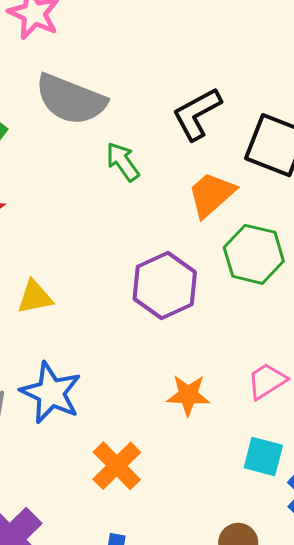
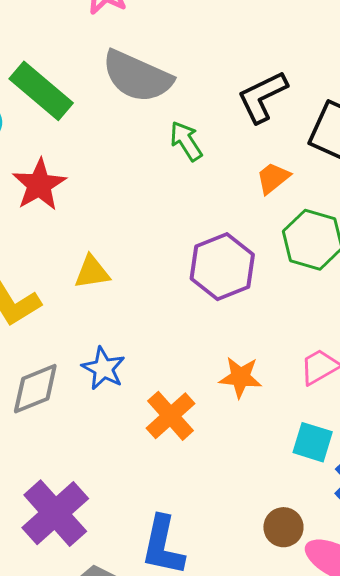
orange trapezoid: (211, 195) -> (273, 178), size x0.7
blue star: (51, 393) -> (103, 368), size x0.7
orange cross: (117, 466) -> (171, 416), moved

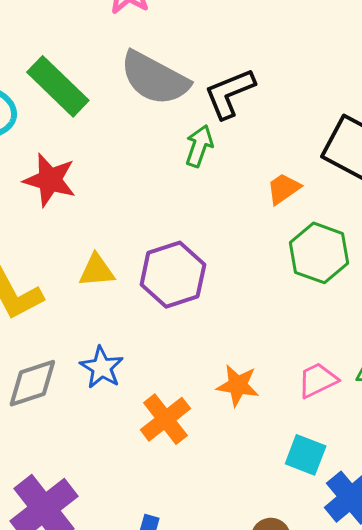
black L-shape: (262, 97) -> (229, 93), moved
green arrow: (186, 141) -> (199, 146), turned 48
red star: (39, 185) -> (50, 180), turned -30
purple hexagon: (222, 267) -> (173, 275), moved

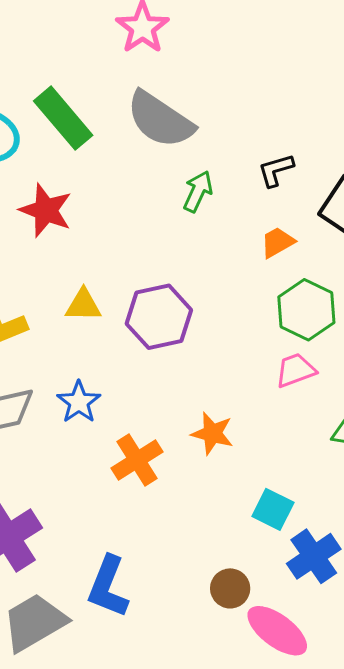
black L-shape: (229, 93) -> (276, 170), moved, size x0.7
pink trapezoid: (318, 380) -> (295, 370), moved

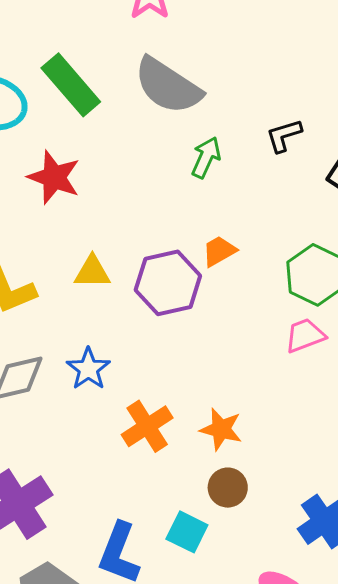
orange trapezoid: (278, 242) -> (219, 251), moved
orange star: (212, 433) -> (221, 429), moved
cyan square: (273, 509) -> (187, 532), moved
brown circle: (230, 588) -> (228, 488), moved

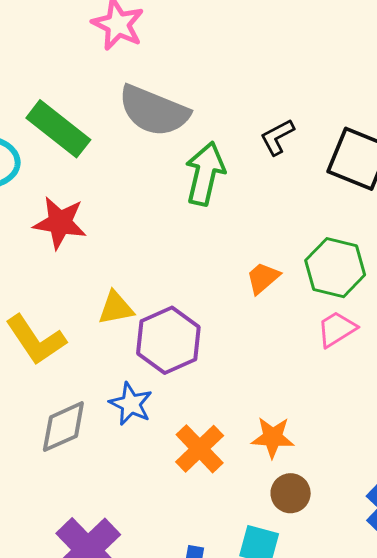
green arrow: (206, 157) -> (205, 174), size x1.5
orange trapezoid: (219, 251) -> (263, 278), moved
purple hexagon: (168, 283) -> (168, 340), moved

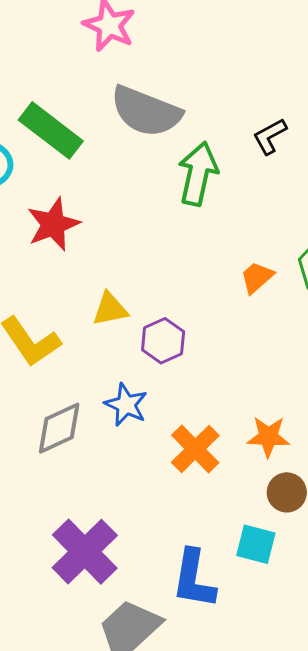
red star: (60, 223) -> (53, 224), turned -30
purple hexagon: (168, 340) -> (163, 341), size x0.7

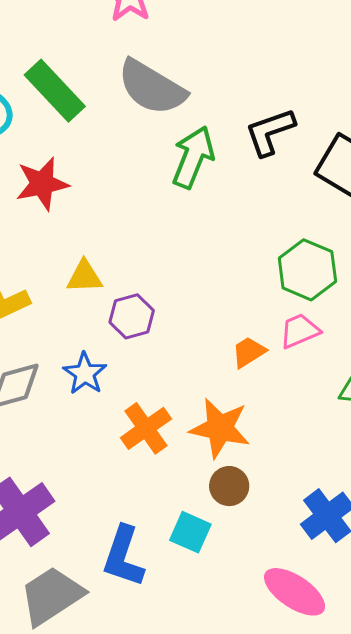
black L-shape: (270, 136) -> (270, 132), size x1.4
orange trapezoid: (257, 277) -> (249, 352), moved
orange star: (268, 437) -> (220, 428), size x1.4

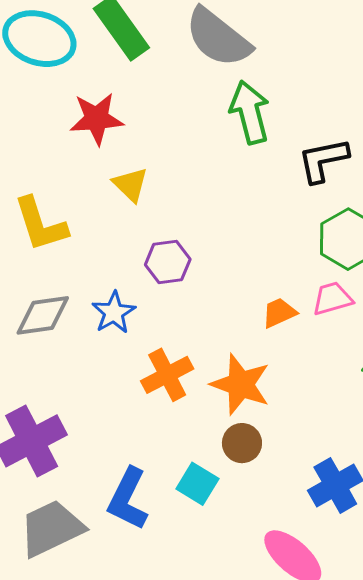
black L-shape: (270, 132) -> (323, 160), moved
green arrow: (193, 157) -> (250, 112), turned -44
yellow triangle: (84, 277) -> (130, 185), moved, turned 39

